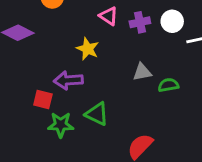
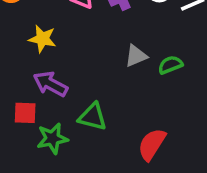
yellow star: (88, 49) -> (42, 39), moved
purple arrow: (68, 80) -> (50, 84), turned 44

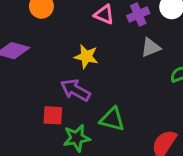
yellow star: (42, 39) -> (86, 56), moved
gray triangle: (136, 56) -> (151, 47), moved

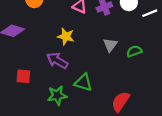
gray triangle: (151, 47) -> (110, 45), moved, turned -32
red square: (53, 115) -> (23, 76), moved

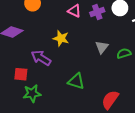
purple arrow: (57, 61) -> (41, 58), moved
green star: (57, 95) -> (32, 93), moved

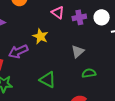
green semicircle: (124, 53) -> (89, 73), moved
purple arrow: (41, 58) -> (18, 51), turned -66

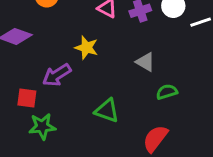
gray triangle: (78, 51) -> (145, 62), turned -40

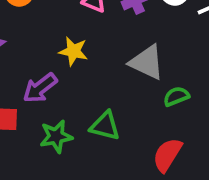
gray triangle: (145, 62) -> (147, 62), size x1.5
green star: (42, 126) -> (56, 136), moved

